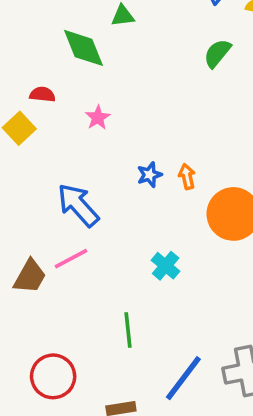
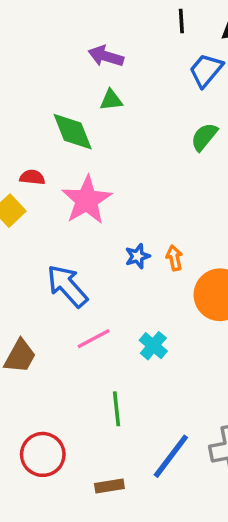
pink star: (98, 118) -> (87, 200), size x2.0
pink line: (71, 259) -> (94, 339), moved

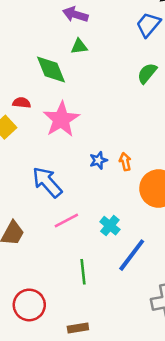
blue line: (171, 456) -> (132, 255), moved

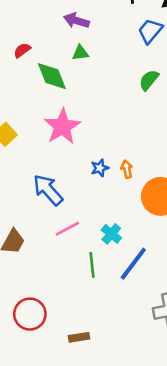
red semicircle: (22, 103) -> (22, 50), moved, turned -42
green line: (83, 272) -> (92, 265), moved

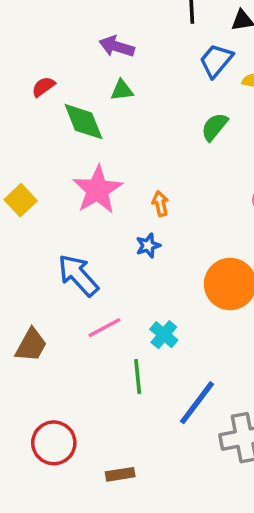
orange arrow: (127, 169) -> (160, 204), moved
blue line: (133, 264) -> (197, 403), moved

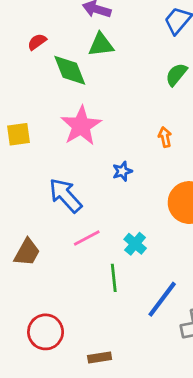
green triangle: (122, 90) -> (101, 45), size x1.4
yellow square: (21, 200) -> (18, 134), turned 35
orange arrow: (160, 204) -> (165, 137), moved

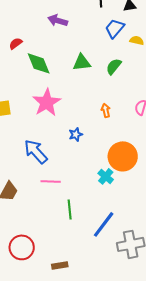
green triangle: (101, 45) -> (82, 62), moved
pink line: (87, 238) -> (51, 181), turned 30
cyan cross: (135, 244) -> (106, 176), moved

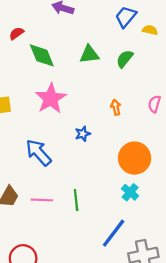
cyan cross: (106, 176) -> (130, 192), moved
pink line: (51, 181) -> (42, 200), moved
green line: (70, 209) -> (76, 200), moved

